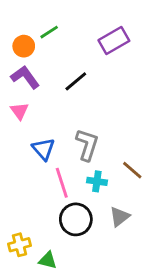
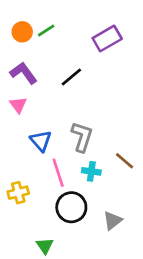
orange circle: (24, 46) -> (22, 32), moved
gray triangle: (120, 217) -> (113, 221), moved
yellow cross: (20, 245) -> (18, 193), moved
green triangle: (48, 260) -> (45, 246), turned 42

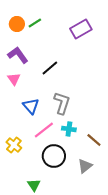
black line: (71, 77) -> (50, 68), moved
brown line: (125, 161) -> (94, 140), moved
pink line: (58, 173) -> (44, 130), turned 70
yellow cross: (18, 193) -> (14, 145), turned -35

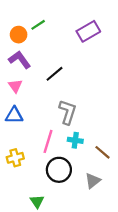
orange circle: (17, 24) -> (19, 35), moved
blue triangle: (31, 106) -> (14, 115), moved, turned -48
pink line: (44, 130) -> (48, 141), turned -35
yellow cross: (14, 145) -> (15, 158), turned 35

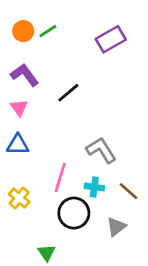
orange circle: (19, 35) -> (23, 31), moved
gray L-shape: (68, 112) -> (101, 150), moved, turned -50
cyan cross: (75, 140) -> (94, 187), moved
yellow cross: (15, 158) -> (19, 198), turned -35

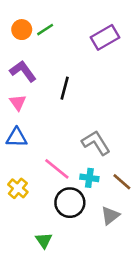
black line: (68, 93) -> (65, 88), turned -35
pink line: (60, 177) -> (57, 169), turned -68

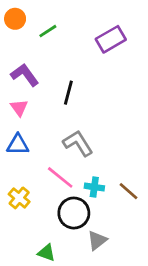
orange circle: (22, 30) -> (15, 19), moved
gray L-shape: (96, 143) -> (78, 143), moved
gray triangle: (110, 216) -> (97, 240), moved
green triangle: (44, 240) -> (46, 253), turned -36

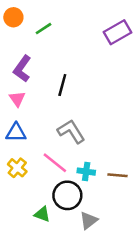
purple rectangle: (111, 39) -> (118, 32), moved
purple L-shape: (25, 75) -> (22, 69), turned -108
brown line: (129, 191) -> (118, 175), turned -36
yellow cross: (19, 198) -> (17, 168), moved
green triangle: (46, 253) -> (42, 214), moved

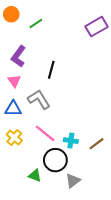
gray L-shape: (71, 131) -> (39, 99), moved
brown line: (118, 175) -> (96, 144), turned -42

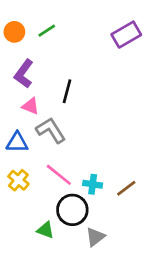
orange circle: (11, 14) -> (14, 32), moved
pink triangle: (14, 81) -> (31, 106), moved, turned -32

